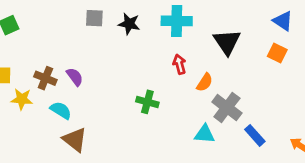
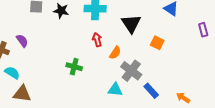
orange square: (277, 53) -> (157, 43), moved
purple semicircle: (75, 77) -> (22, 41), moved
brown triangle: (75, 140) -> (22, 94), turned -30

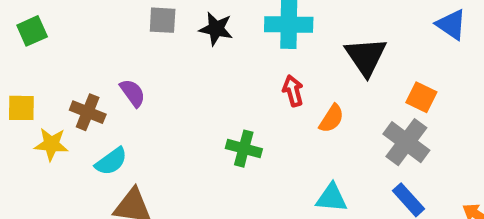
gray cross: (131, 71) -> (406, 142), moved
cyan semicircle: (12, 73) -> (111, 161), turned 112

